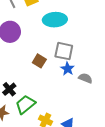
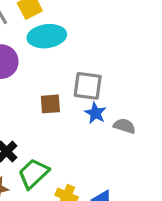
cyan ellipse: (55, 20) -> (47, 36), moved
brown square: (39, 61) -> (50, 104), turned -32

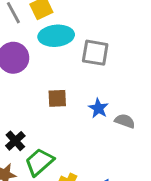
gray square: (88, 86) -> (95, 53), moved

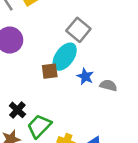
cyan ellipse: (56, 36) -> (65, 57), moved, turned -44
gray square: (95, 53) -> (78, 30), turned 35

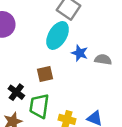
brown square: (50, 71) -> (45, 74), moved
green trapezoid: (39, 126) -> (39, 106), turned -30

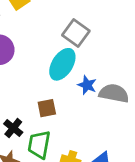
gray semicircle: (103, 59) -> (114, 93), size x1.5

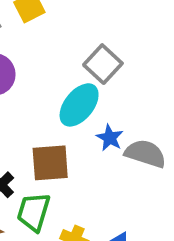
brown square: (47, 108) -> (50, 163), size x1.5

